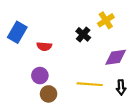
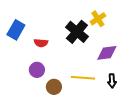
black cross: (83, 34) -> (77, 32), size x1.6
brown circle: (49, 94) -> (54, 87), moved

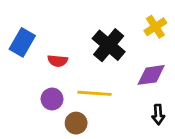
yellow cross: (98, 19) -> (155, 27), moved
yellow line: (83, 78) -> (94, 93), moved

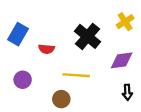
purple circle: (52, 99) -> (23, 80), moved

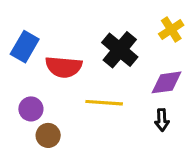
red semicircle: (47, 49) -> (64, 67), size x1.6
black arrow: (127, 92) -> (162, 120), moved
brown circle: (61, 99) -> (48, 135), moved

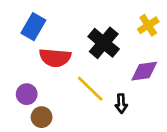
blue rectangle: (25, 47) -> (33, 27), moved
yellow line: (104, 103) -> (90, 89), turned 40
black arrow: (162, 120) -> (121, 104), moved

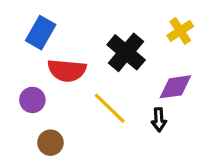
purple circle: (27, 94) -> (32, 100), moved
black arrow: (121, 104) -> (159, 120), moved

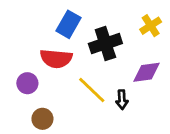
blue rectangle: (41, 33) -> (68, 24), moved
black cross: (126, 52) -> (105, 43), turned 32
black arrow: (159, 120) -> (122, 100), moved

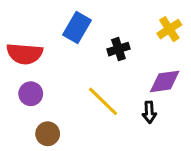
black cross: (105, 43) -> (118, 49), size x0.6
red semicircle: (56, 59) -> (25, 54), moved
black arrow: (122, 100) -> (149, 112), moved

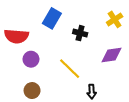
black cross: (118, 49) -> (80, 33), turned 32
purple circle: (31, 94) -> (31, 59), moved
black arrow: (149, 112) -> (92, 92), moved

